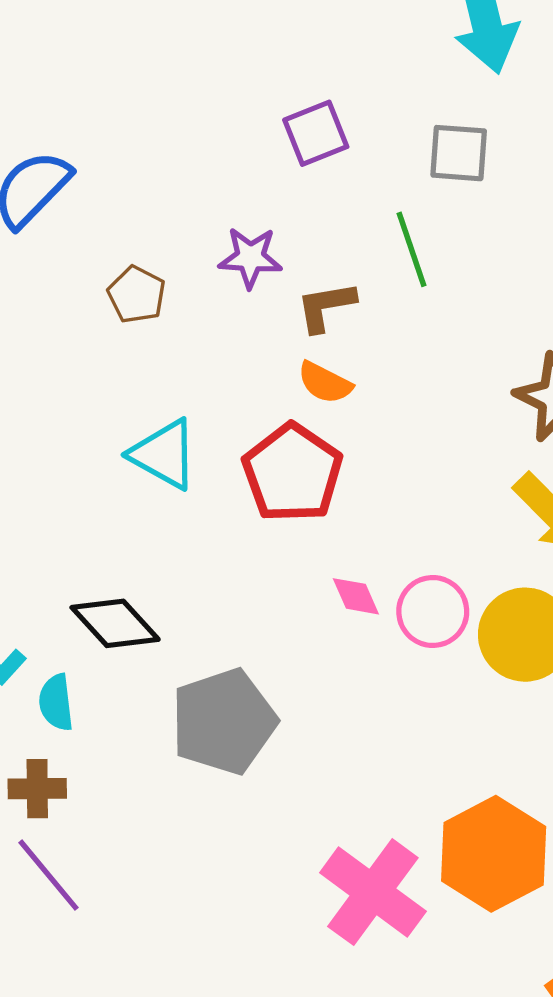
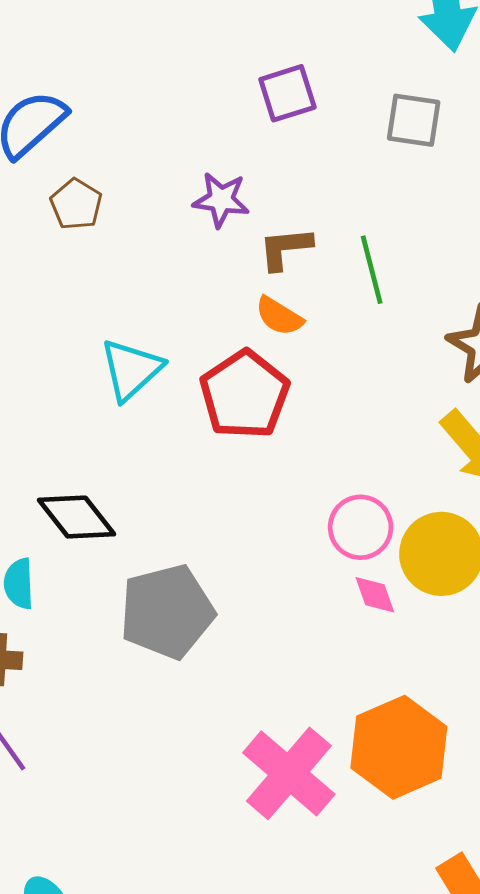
green line: (412, 249) -> (372, 270), moved
brown pentagon: (137, 295) -> (76, 204), moved
cyan triangle: (164, 454) -> (131, 370), turned 44
pink diamond: (356, 596) -> (375, 595), moved

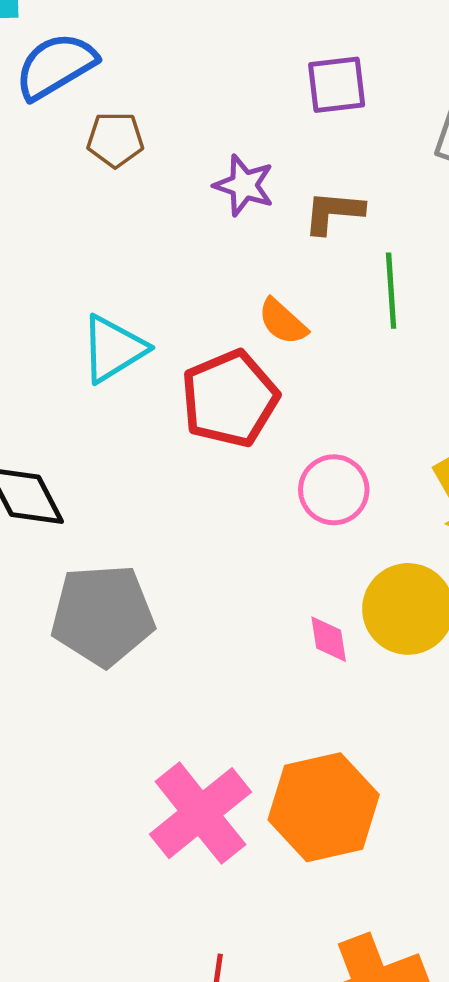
brown pentagon: (76, 204) -> (115, 140), moved, turned 30
brown L-shape: (285, 248) -> (333, 212), moved
pink circle: (361, 527) -> (334, 490), moved

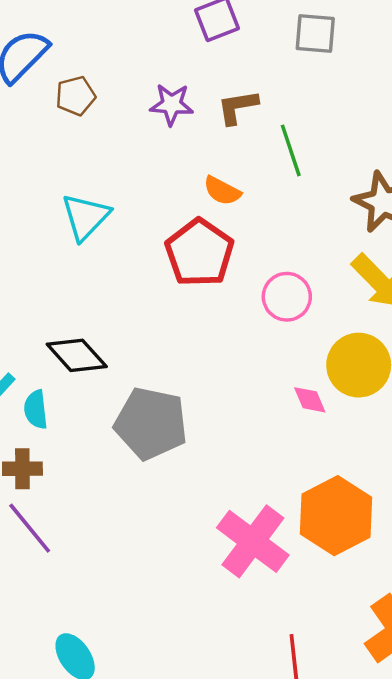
cyan triangle: (113, 349) -> (86, 217), moved
gray pentagon: (103, 615) -> (151, 423), turned 30

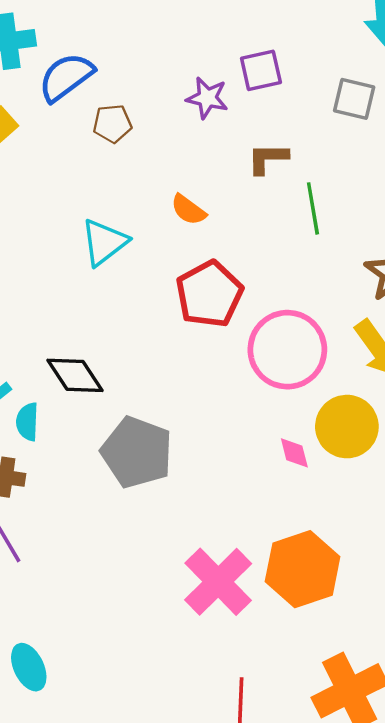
purple star: (172, 104) -> (207, 98), moved
orange semicircle: (222, 191) -> (188, 210), moved
pink circle: (287, 297) -> (287, 350), size x1.6

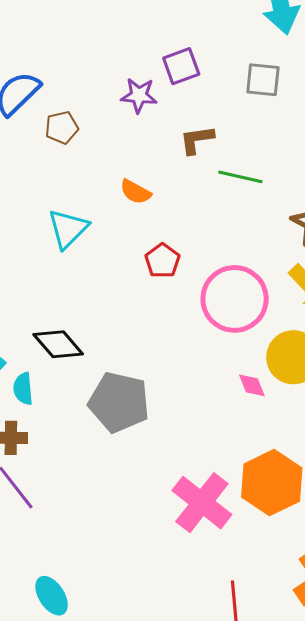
green line: (313, 208) -> (240, 177), turned -60
red pentagon: (209, 294) -> (162, 261), size x0.6

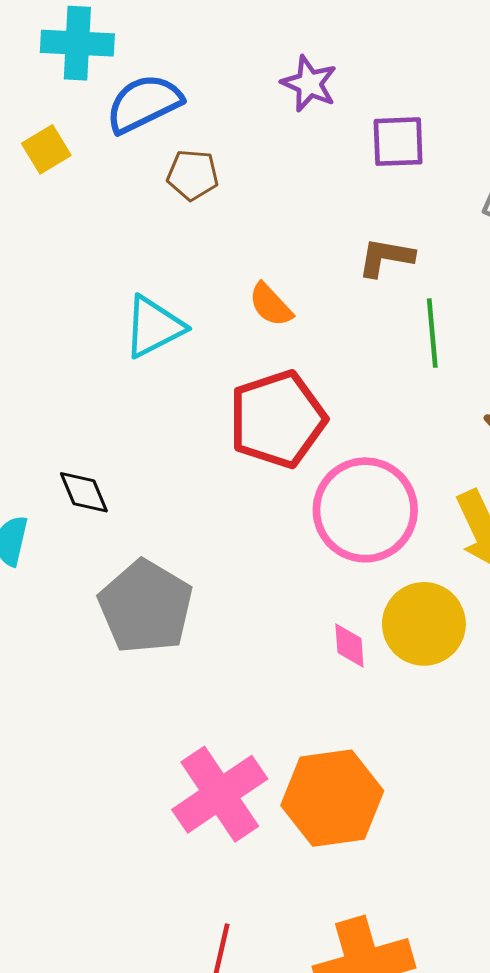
purple star: (139, 95) -> (309, 84), moved
green line: (240, 177) -> (432, 333), turned 54
red pentagon: (162, 261) -> (277, 419), size x1.8
black diamond: (58, 344) -> (84, 492), size x0.7

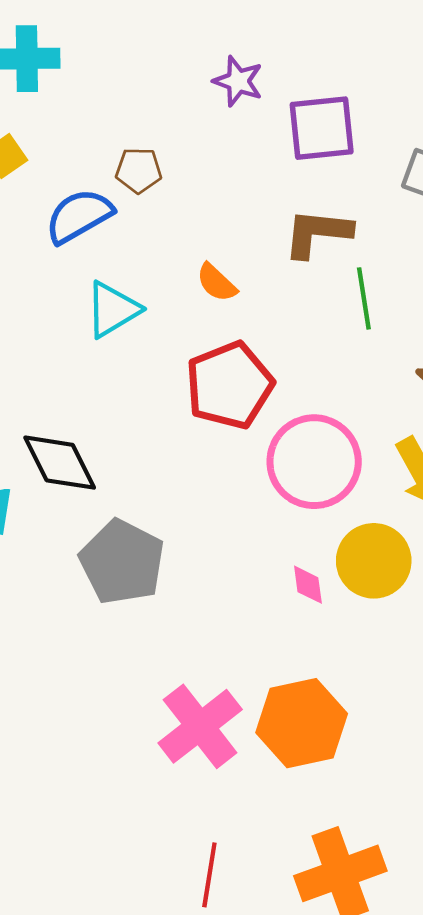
blue semicircle: (144, 103) -> (79, 216), moved
purple square: (398, 142) -> (322, 128), size x1.4
brown L-shape: (386, 257) -> (317, 233), size x1.4
black diamond: (84, 492) -> (60, 463), size x1.6

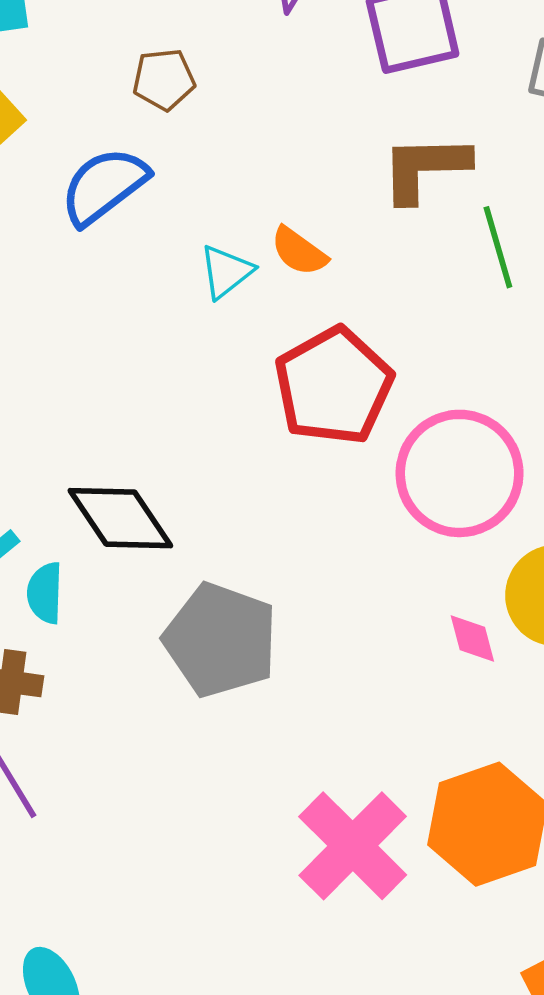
brown pentagon: (139, 170) -> (164, 79), moved
cyan triangle: (113, 309) -> (226, 272), moved, size x0.7

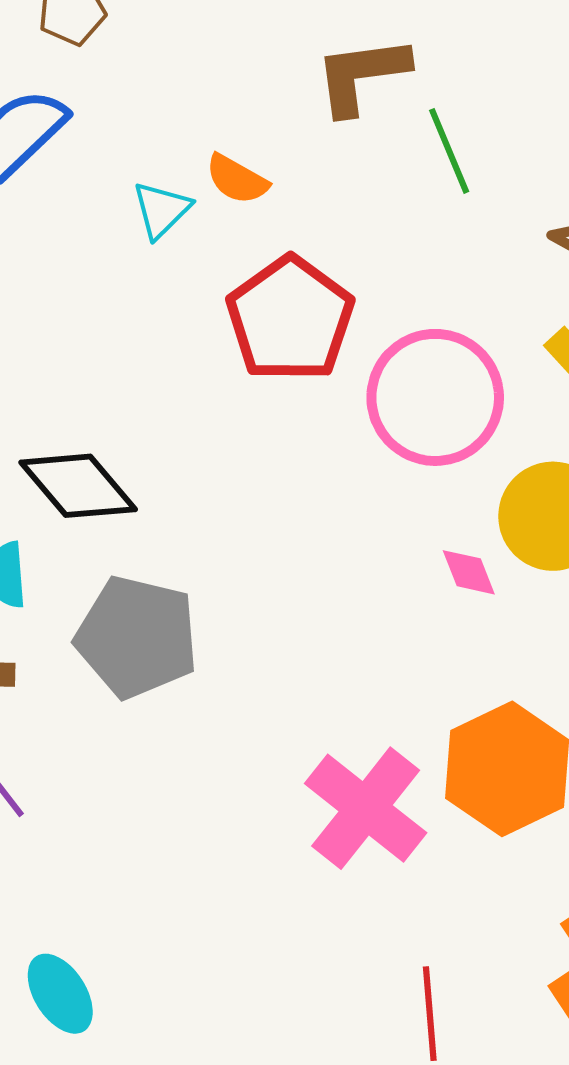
gray pentagon: (221, 640) -> (137, 637), moved

